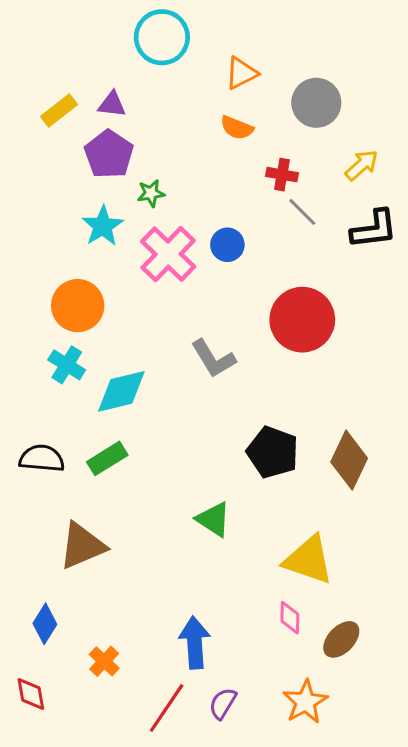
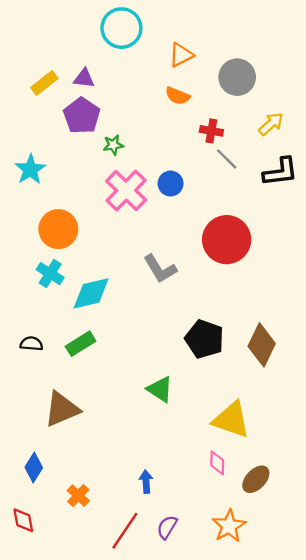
cyan star: (103, 226) -> (30, 169), moved
black semicircle: (42, 458) -> (31, 344), size x0.7
blue arrow: (195, 643) -> (146, 482), size x0.6

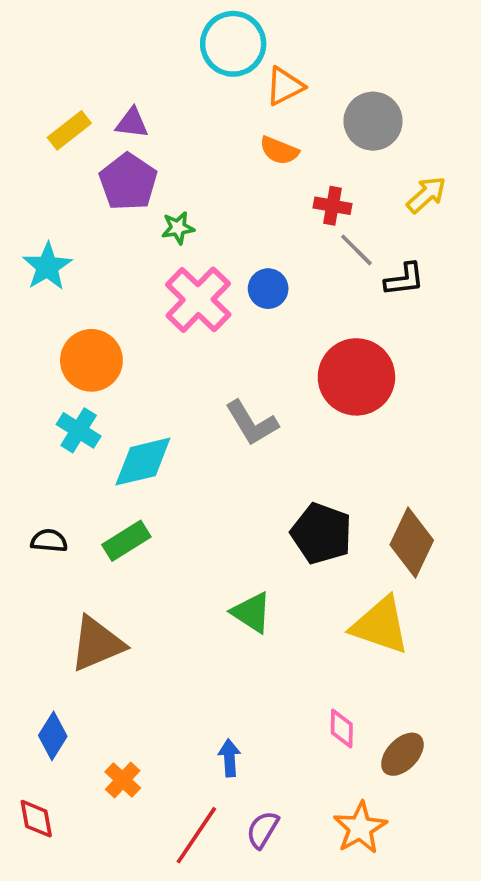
cyan circle: (121, 28) -> (233, 44), moved
black L-shape: (280, 172) -> (404, 279), moved, size x0.7
yellow triangle: (231, 420) -> (380, 625), moved

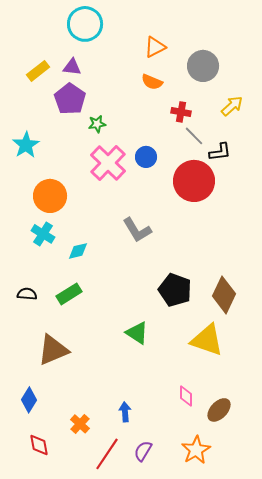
cyan circle: (233, 44) -> (85, 24), moved
red circle: (356, 377) -> (194, 181), moved
cyan diamond: (143, 462) -> (78, 251), size x0.6
orange cross: (123, 780) -> (80, 424), moved
red diamond: (36, 819) -> (39, 445), moved

